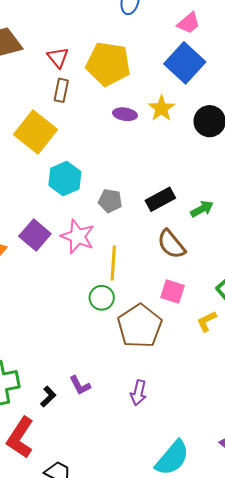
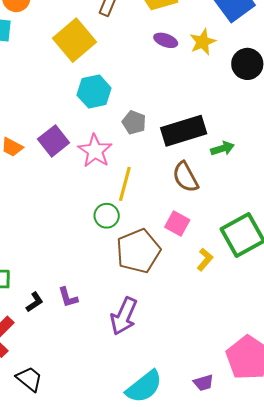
black rectangle: (160, 199) -> (184, 131), size x1.5
yellow L-shape: (207, 321) -> (205, 260), turned 145
purple arrow: (138, 393) -> (124, 316), size x1.5

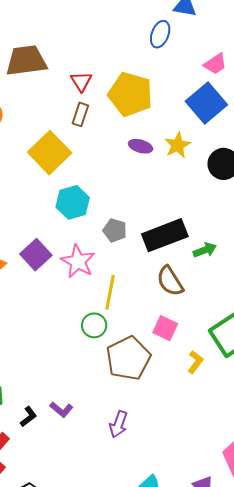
purple L-shape: (68, 297) -> (61, 409), turned -30
purple arrow: (124, 316) -> (118, 424), size x0.7

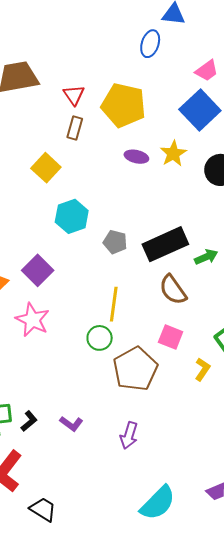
yellow square: (50, 153) -> (46, 168), size x0.7
pink star: (78, 261) -> (32, 320), moved
black L-shape: (28, 417) -> (29, 421), moved

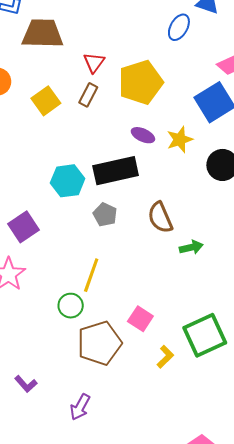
yellow pentagon: (124, 105) -> (141, 82), turned 30
yellow square: (46, 168) -> (46, 101), moved
black rectangle: (165, 244) -> (116, 171), moved
brown semicircle: (173, 290) -> (160, 218), moved

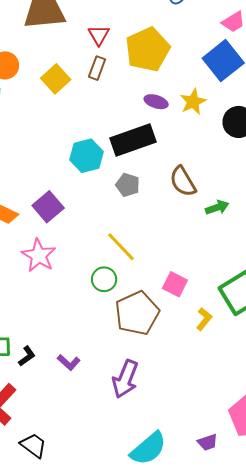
yellow line: (91, 275) -> (121, 247), turned -56
purple arrow: (80, 407) -> (125, 379), size x1.4

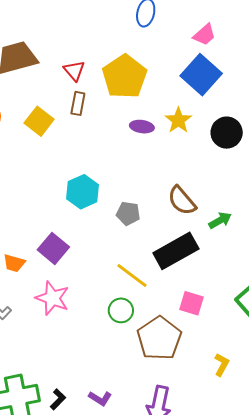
black rectangle: (133, 140) -> (176, 251), moved
yellow L-shape: (204, 319) -> (222, 365), moved

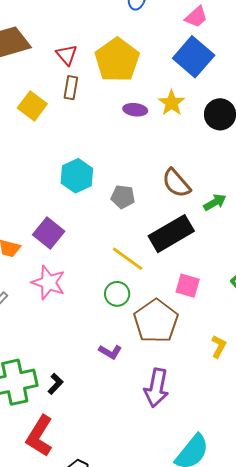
purple L-shape: (100, 398) -> (110, 352), moved

